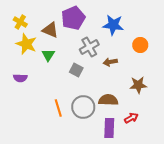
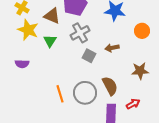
gray cross: (89, 47) -> (80, 33), moved
gray square: (76, 70) -> (89, 56), moved
brown semicircle: (108, 100) -> (110, 86), turned 60

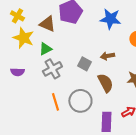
gray cross: (80, 33) -> (52, 69), moved
green triangle: (50, 41) -> (45, 49), turned 32
brown semicircle: (110, 86) -> (105, 83), moved

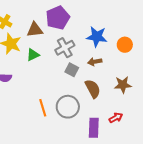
blue star: (110, 19) -> (97, 37), moved
brown triangle: (47, 24) -> (35, 30), turned -30
gray cross: (52, 69) -> (65, 48), moved

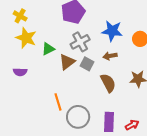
brown triangle: (35, 30) -> (67, 62), moved, turned -30
gray circle: (68, 107) -> (78, 117), moved
red arrow: (116, 118) -> (132, 125), moved

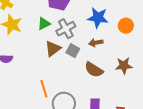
green triangle: (48, 49) -> (44, 24), moved
brown semicircle: (108, 83) -> (94, 70), turned 150

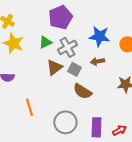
brown semicircle: (94, 70) -> (82, 91), moved
orange line: (44, 89) -> (29, 107), moved

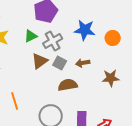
brown arrow: (97, 61) -> (83, 63), moved
brown semicircle: (82, 91) -> (68, 85), turned 138

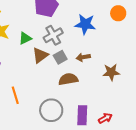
green triangle: (31, 36) -> (25, 38), moved
orange circle: (113, 38) -> (118, 13), moved
gray square: (60, 63) -> (60, 57), turned 32

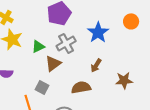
blue star: (85, 24) -> (98, 32), turned 30
gray square: (60, 57) -> (42, 87), moved, turned -32
brown arrow: (83, 57) -> (96, 65), turned -48

